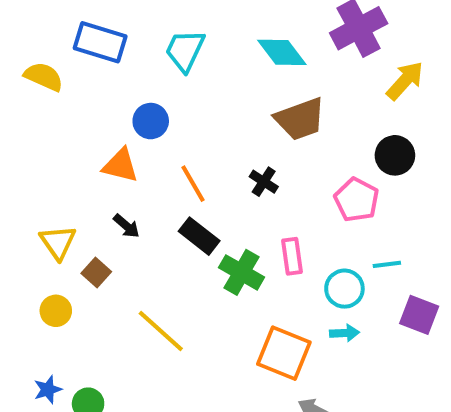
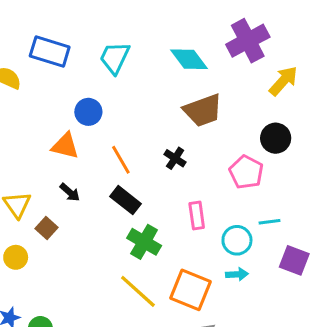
green cross: (242, 272) -> (144, 242), moved
yellow line: (161, 331) -> (138, 291), moved

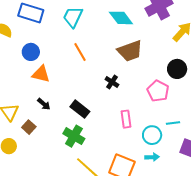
blue circle: (88, 112) -> (31, 52), moved
orange line: (121, 160) -> (80, 52), moved
green cross: (144, 242) -> (74, 136), moved

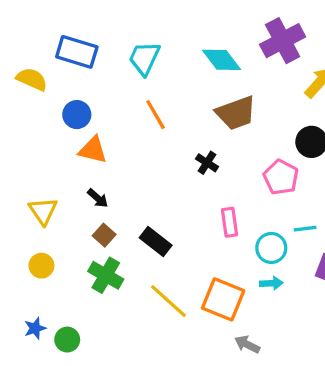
black rectangle: (80, 109) -> (156, 242), moved
brown square: (29, 127) -> (104, 235), moved
green cross: (74, 136) -> (106, 275), moved

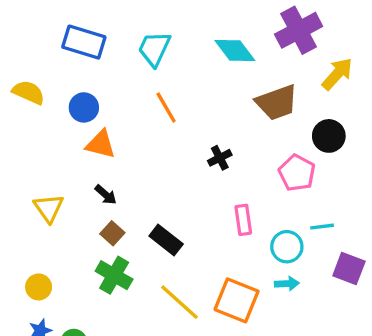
yellow semicircle: (32, 79) -> (29, 92), moved
brown trapezoid: (236, 113) -> (277, 102), moved
black cross: (207, 163) -> (220, 158), turned 30
yellow circle: (41, 266) -> (39, 287), moved

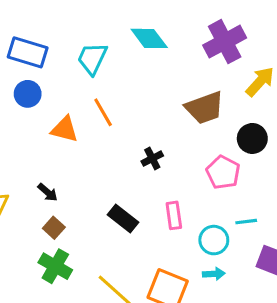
cyan diamond: (235, 50) -> (149, 38), moved
blue circle: (84, 107) -> (28, 94), moved
orange triangle: (101, 144) -> (65, 129), moved
black rectangle: (166, 240) -> (123, 218), moved

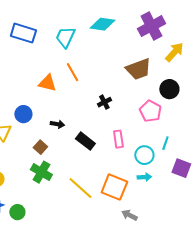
cyan diamond: (149, 38) -> (102, 24), turned -45
blue circle: (28, 94) -> (23, 114), moved
black arrow: (48, 192) -> (57, 124), moved, turned -32
cyan line: (246, 222) -> (165, 143), turned -64

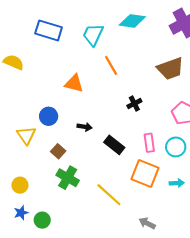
orange line: (72, 72) -> (111, 65), moved
brown square: (40, 147) -> (58, 151), moved
cyan circle: (144, 155) -> (176, 147), moved
orange square: (114, 187) -> (145, 173), moved
gray arrow: (129, 215) -> (147, 223), moved

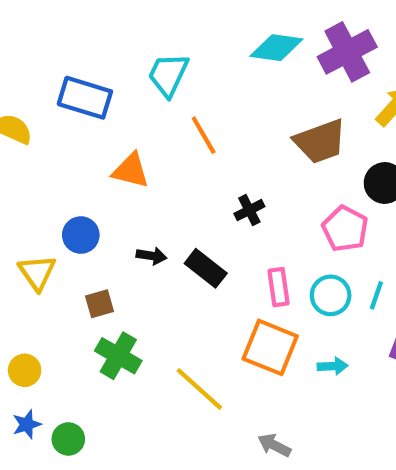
cyan diamond: (132, 21) -> (276, 48), moved
blue rectangle: (49, 30) -> (85, 98), moved
black rectangle: (114, 145) -> (206, 268), moved
brown square: (58, 151) -> (100, 304), turned 32

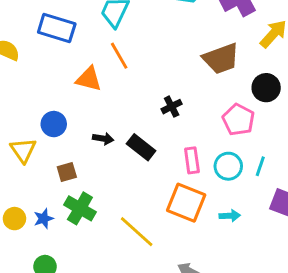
orange line: (204, 135) -> (119, 56), moved
blue star: (27, 424) -> (44, 219), moved

